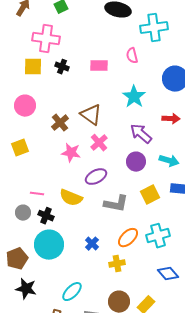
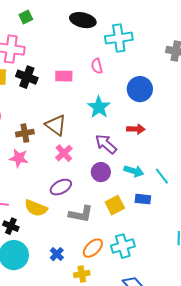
black cross: (62, 67) -> (27, 77), size x1.5
brown cross: (60, 123) -> (25, 133), turned 30
pink star: (71, 153) -> (19, 158), moved

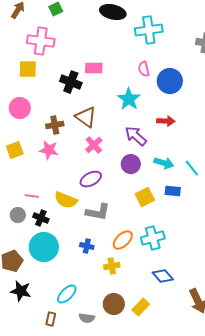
pink semicircle: (97, 66) -> (144, 69), moved
black cross: (27, 77) -> (71, 82), moved
gray L-shape: (81, 214) -> (98, 212), moved
blue cross: (57, 254) -> (87, 246), turned -32

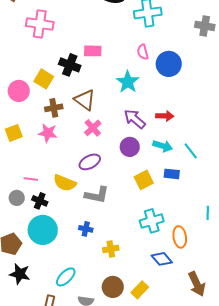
yellow square: (28, 69) -> (44, 79), moved, turned 30
red arrow: (166, 121) -> (165, 116), moved
orange ellipse: (123, 240) -> (180, 237), moved, turned -55

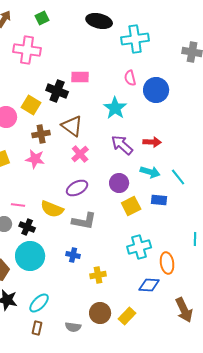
purple circle: (130, 147) -> (119, 183), moved
blue diamond: (162, 259) -> (149, 285), turned -45
cyan ellipse: (66, 277) -> (39, 303), moved

